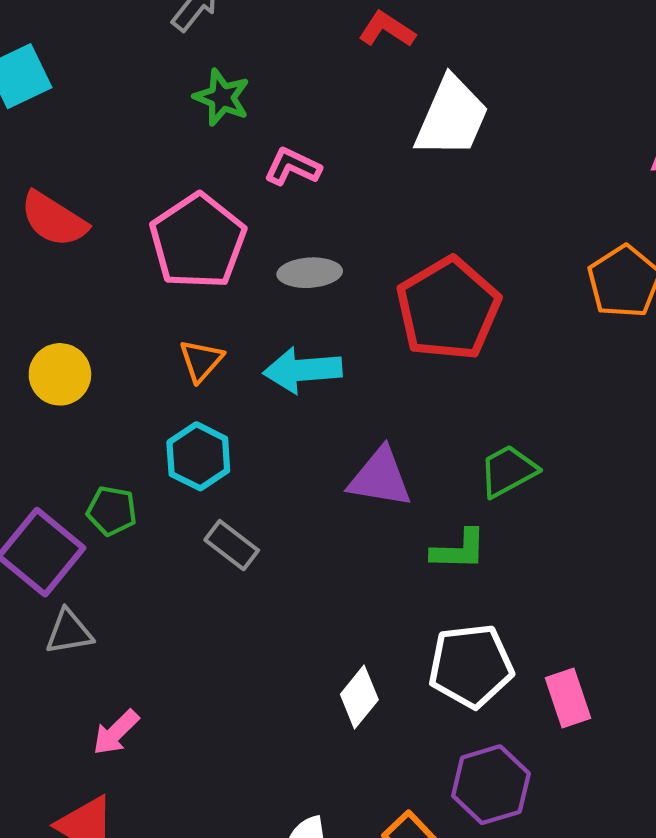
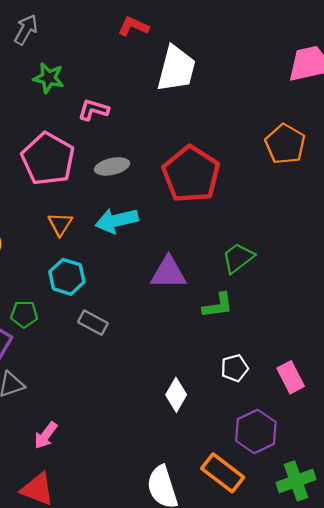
white pentagon: (471, 666) -> (235, 368), size x0.6

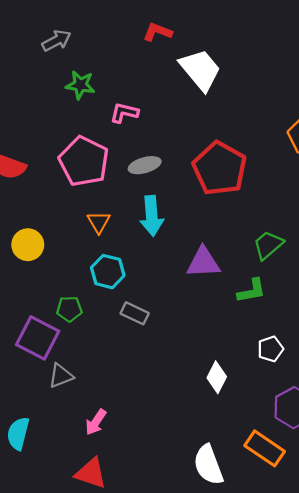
gray arrow: (26, 30) -> (56, 41), turned 36
white trapezoid: (176, 69) -> (200, 70), turned -51
cyan arrow: (117, 221) -> (152, 216), turned -78

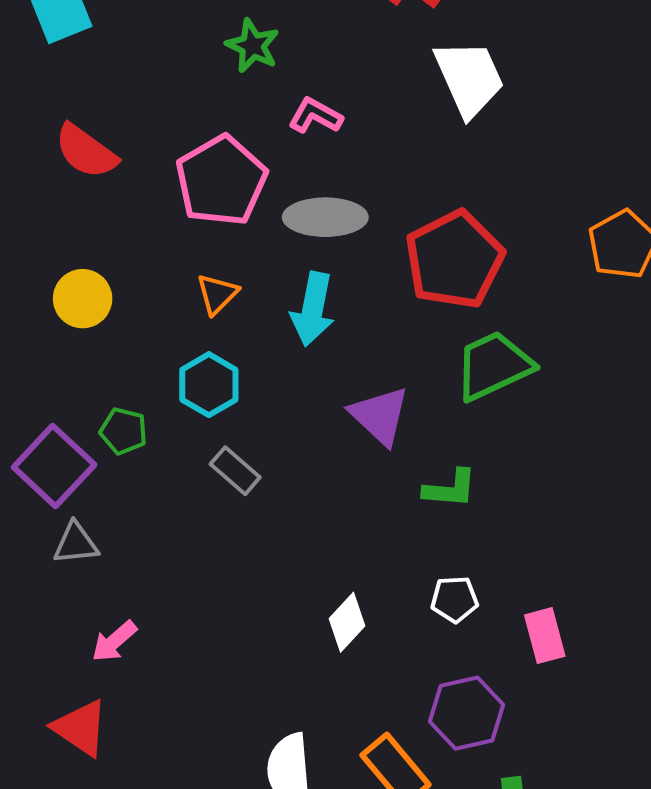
gray ellipse: (145, 165) -> (325, 217), size x1.4
green trapezoid: (268, 245) -> (494, 366), moved, size x1.4
purple triangle: (203, 262) -> (380, 416), turned 30

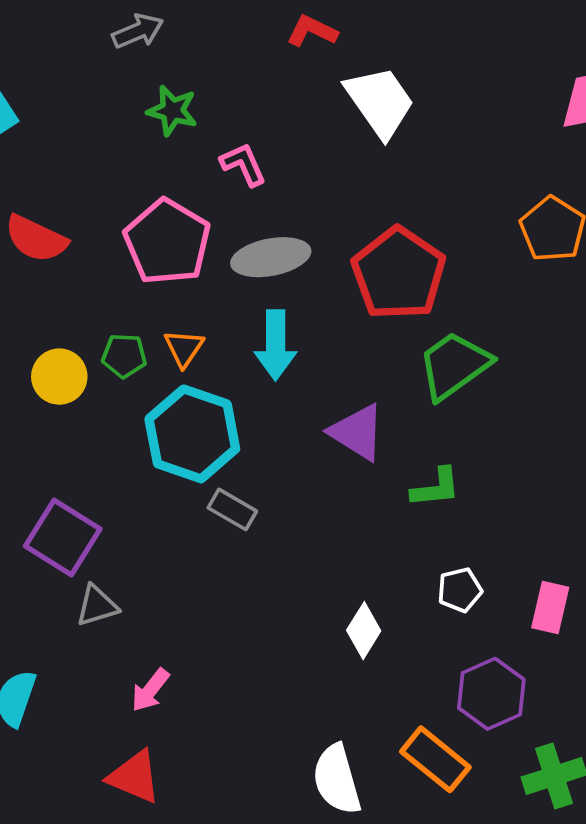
pink L-shape: (315, 116) -> (243, 164), turned 48
cyan hexagon: (209, 385) -> (192, 434), size x1.6
green pentagon: (124, 431) -> (124, 356), moved
pink rectangle: (545, 636) -> (550, 608), turned 39

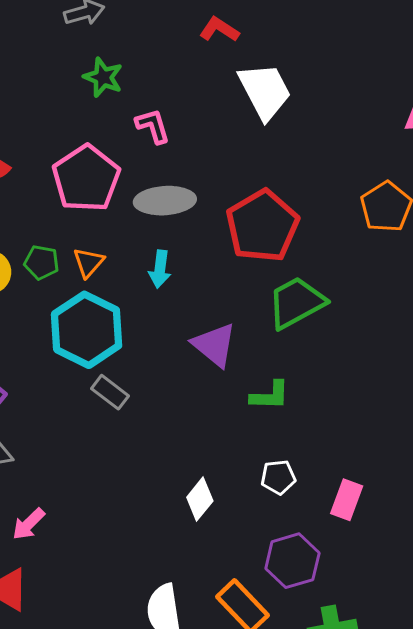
cyan arrow: (276, 345) -> (160, 269), size x0.7

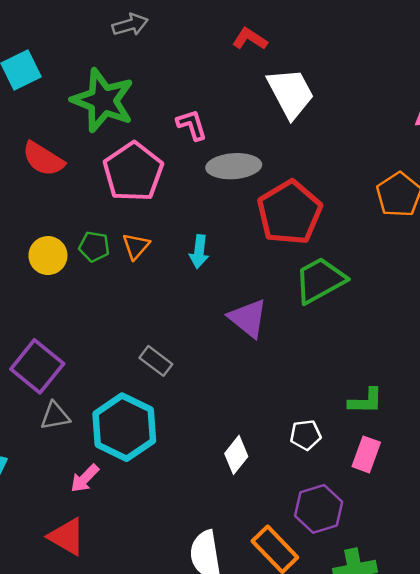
green star: (103, 77) -> (103, 100), moved, size x1.8
gray ellipse: (165, 201) -> (234, 166), moved
cyan hexagon: (87, 330) -> (124, 427), moved
green L-shape: (270, 396) -> (366, 401), moved

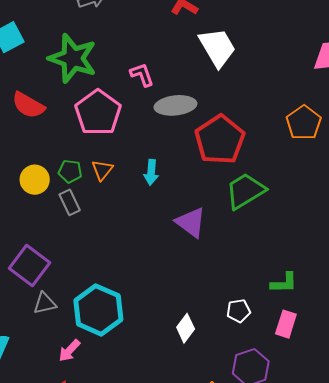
gray rectangle: (156, 361) -> (70, 202), moved, turned 30

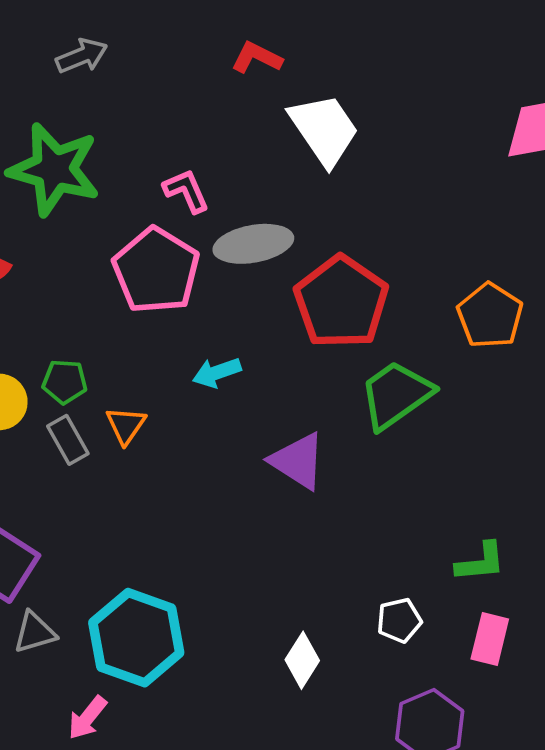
pink pentagon: (98, 113) -> (156, 270), moved
orange pentagon: (304, 123) -> (490, 316), moved
orange triangle: (102, 170) -> (126, 425), moved
cyan arrow: (151, 172) -> (217, 373), turned 70

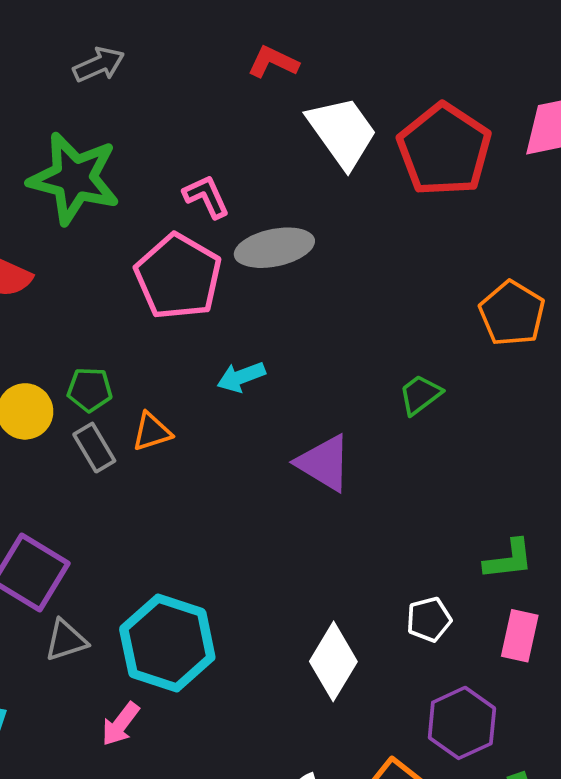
red pentagon: (341, 302) -> (444, 150), moved
green trapezoid: (396, 395) -> (420, 395), size x0.6
orange triangle: (126, 425) -> (152, 432), turned 39
white diamond: (302, 660) -> (333, 661), size x1.4

